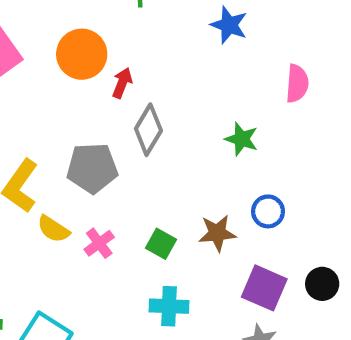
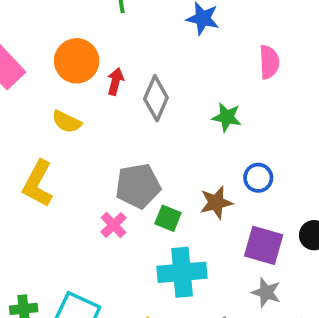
gray diamond: (148, 130) -> (156, 98), moved
gray pentagon: (92, 168) -> (138, 186), moved
yellow semicircle: (53, 229) -> (67, 122), moved
cyan cross: (169, 306) -> (182, 272), size x1.4

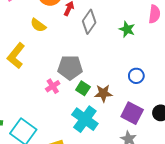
green star: (227, 117) -> (127, 29), moved
brown star: (216, 203) -> (103, 93), moved
cyan cross: (182, 272) -> (85, 119), turned 30

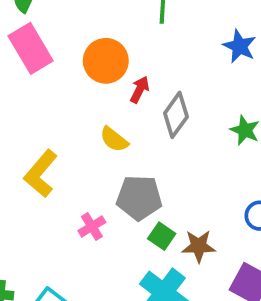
yellow semicircle: (38, 25) -> (114, 139), moved
pink cross: (53, 86) -> (92, 226), moved

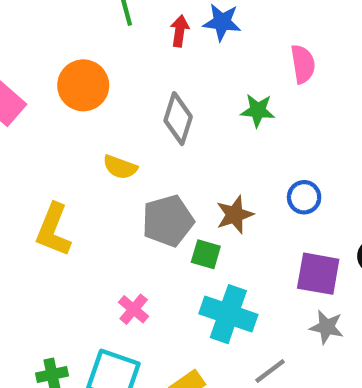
red arrow: (140, 90) -> (180, 31), moved
pink cross: (92, 226) -> (134, 309), moved
brown star: (199, 246) -> (235, 215), moved

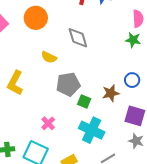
green star: (258, 111) -> (133, 40), moved
gray diamond: (178, 119) -> (78, 38), turned -40
brown star: (235, 215) -> (111, 93), moved

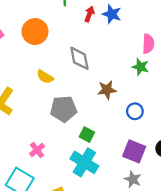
brown star: (111, 93) -> (107, 90), moved
green square: (84, 101) -> (87, 135), moved

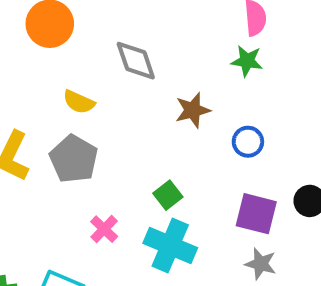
gray pentagon: (64, 109) -> (74, 159), moved, turned -30
green square: (87, 135) -> (168, 195), turned 32
pink cross: (37, 150) -> (104, 229), moved

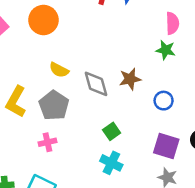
gray diamond: (136, 61) -> (96, 84), moved
pink cross: (104, 229) -> (48, 142), moved, turned 30
cyan cross: (170, 245) -> (111, 163), size x0.7

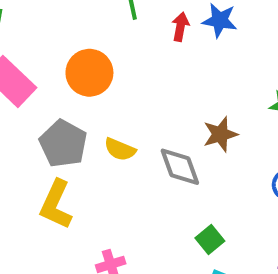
brown star: (130, 79) -> (220, 134), moved
gray pentagon: (54, 105) -> (63, 144), moved

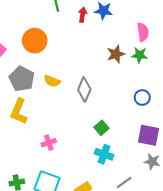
brown star: (220, 134) -> (116, 54), moved
gray diamond: (180, 167) -> (84, 89), turned 45

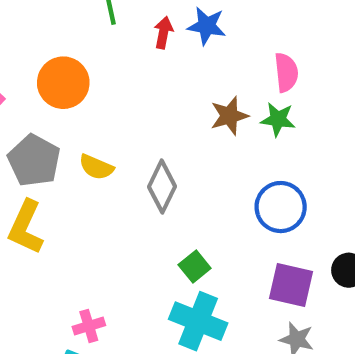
blue circle: (142, 98) -> (281, 207), size x1.5
pink cross: (49, 143) -> (89, 326), moved
cyan cross: (104, 154) -> (198, 321), size x1.4

